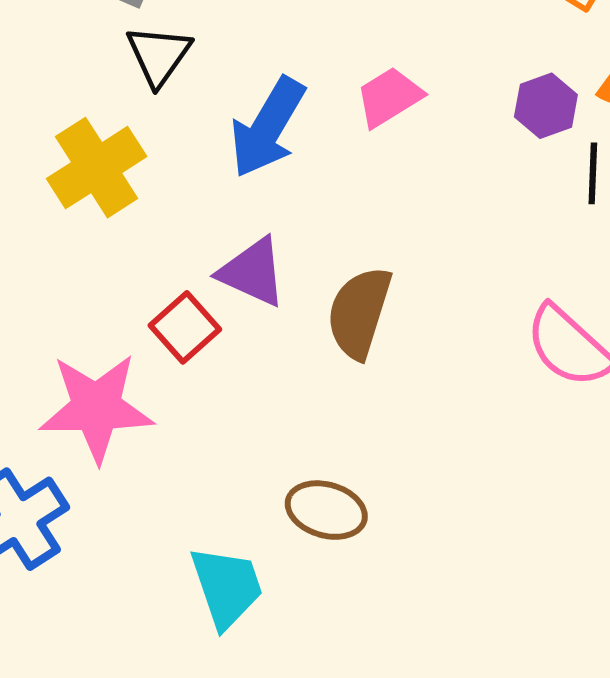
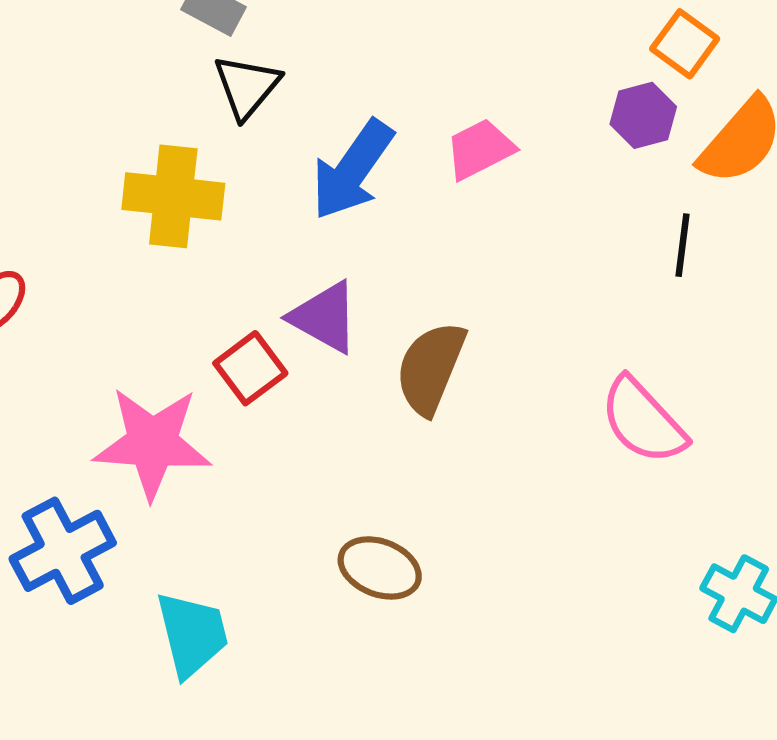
purple hexagon: (546, 106) -> (643, 115), moved
yellow cross: (97, 168) -> (173, 196), turned 34
cyan trapezoid: (227, 587) -> (192, 634), moved

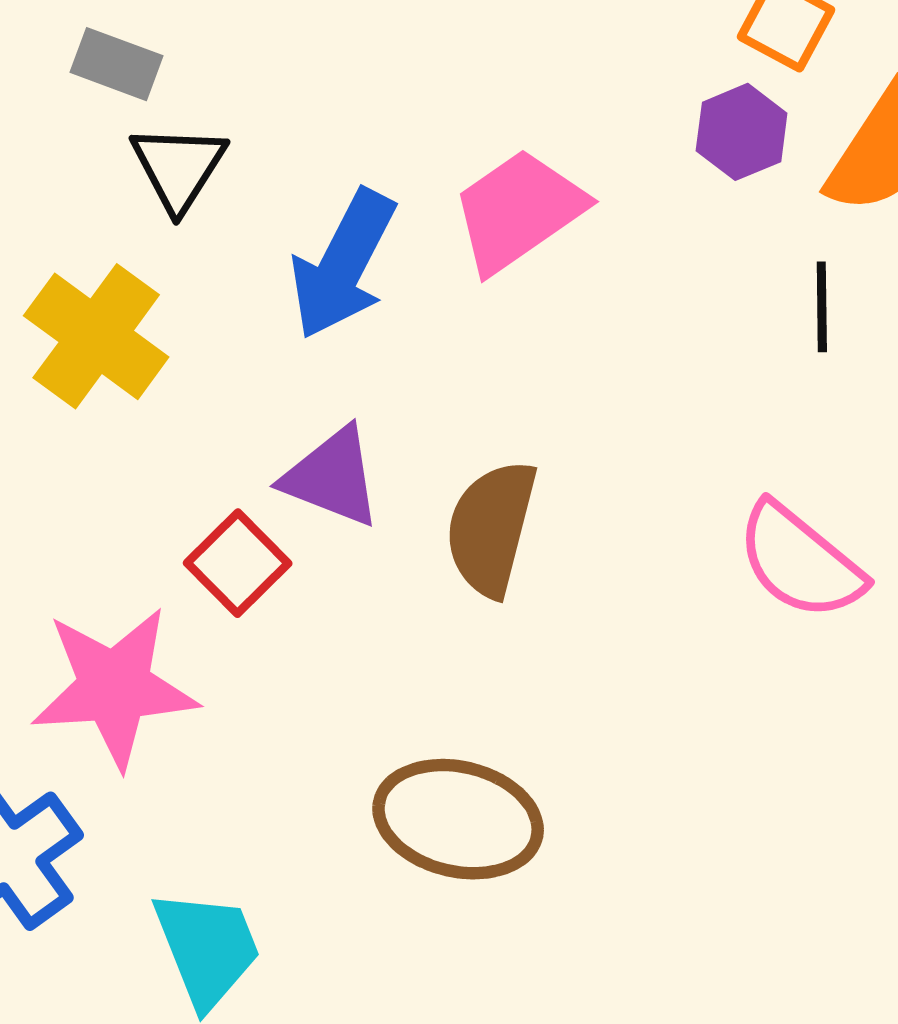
pink trapezoid: (480, 149) -> (518, 211), size x1.4
yellow cross: (173, 196) -> (96, 336), turned 38
brown ellipse: (380, 568) -> (458, 819), size x1.4

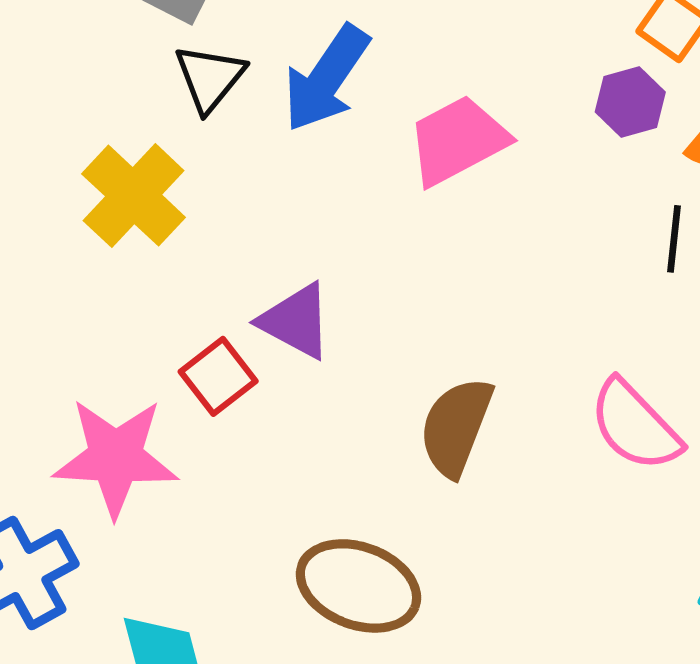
blue arrow: (343, 264) -> (326, 78), moved
brown semicircle: (491, 528) -> (456, 427), moved

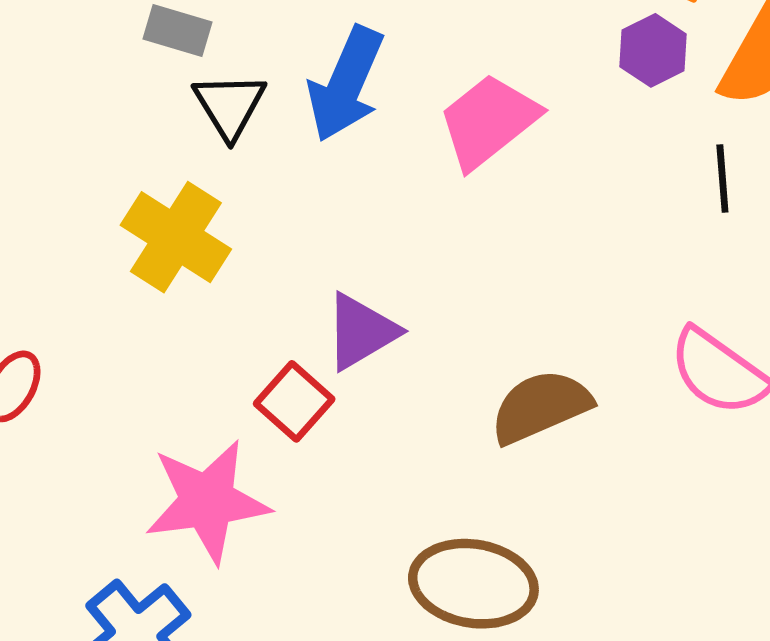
purple triangle: (296, 321) -> (361, 332), turned -48
brown semicircle: (456, 427) -> (541, 407), turned 56

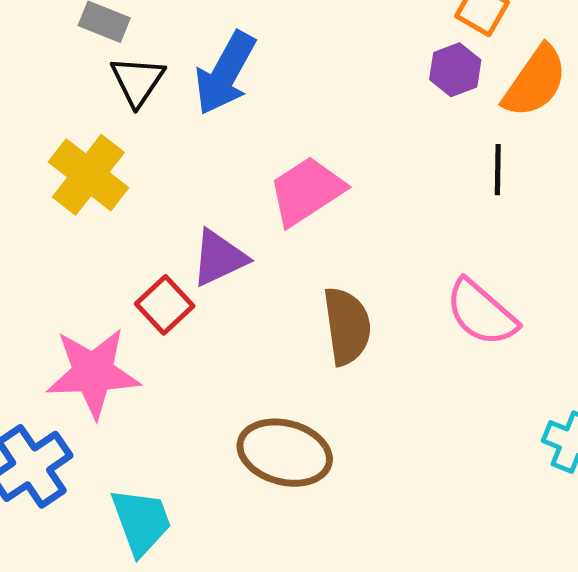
pink trapezoid: (488, 121) -> (307, 191), moved
brown semicircle: (541, 407) -> (347, 326), turned 100

